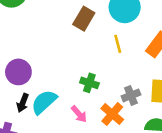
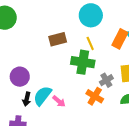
brown rectangle: (84, 19) -> (58, 39), moved, turned 54
green cross: (89, 83) -> (83, 62), moved, size x1.6
pink arrow: (79, 114) -> (59, 101), moved

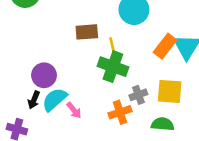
yellow line: (90, 43) -> (112, 46), moved
purple circle: (20, 77) -> (44, 75), moved
orange cross: (95, 96) -> (120, 112), turned 30

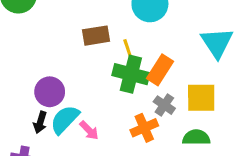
orange rectangle: (165, 46) -> (160, 70), moved
gray cross: (138, 95) -> (164, 105), turned -30

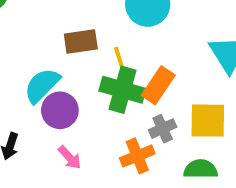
purple circle: (50, 92) -> (60, 110), moved
gray cross: (164, 105) -> (163, 129), turned 30
cyan semicircle: (65, 119) -> (42, 85), moved

